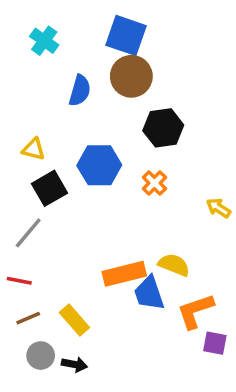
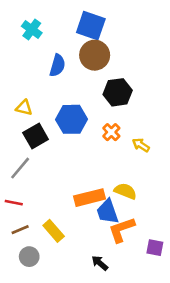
yellow arrow: (218, 208) -> (141, 145), moved
orange L-shape: (195, 311) -> (122, 230), moved
black arrow: (74, 364) -> (100, 263), moved, turned -150

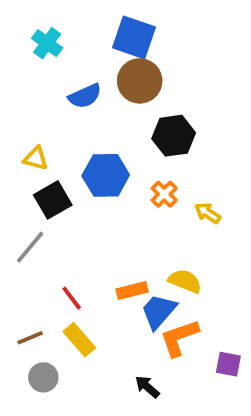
blue semicircle: (57, 65) -> (85, 96), turned 50
orange rectangle: (89, 198) -> (132, 291), size x0.7
red line: (14, 203) -> (72, 298), moved, turned 42
blue trapezoid: (107, 212) -> (159, 311), turned 60

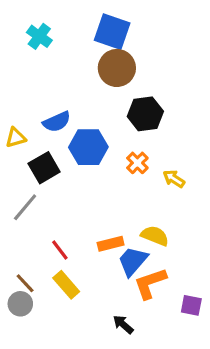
blue semicircle: (85, 96) -> (57, 122), moved
yellow triangle: (36, 158) -> (16, 138), moved, turned -30
brown line: (30, 338) -> (25, 283), turned 70
gray circle: (43, 377) -> (20, 304), moved

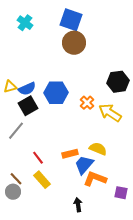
black hexagon: (145, 114) -> (118, 82), moved
blue semicircle: (57, 122) -> (27, 89), moved
yellow arrow: (174, 179) -> (110, 113), size x1.6
orange L-shape: (150, 283) -> (95, 179), turned 40
black arrow: (123, 324) -> (78, 205), turned 40

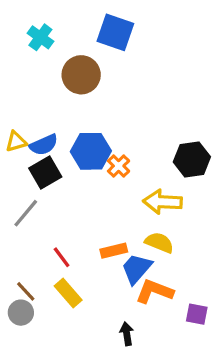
brown circle: (74, 43) -> (81, 75), moved
black hexagon: (118, 82) -> (192, 159), moved
orange cross: (87, 103) -> (119, 166), moved
yellow arrow: (110, 113) -> (163, 202), moved, turned -30

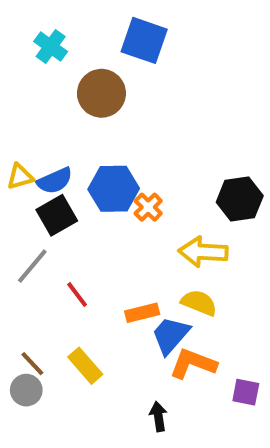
red line: (62, 257) -> (77, 295), moved

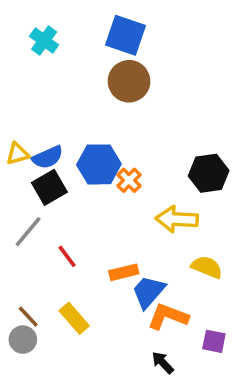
brown circle: (101, 93) -> (129, 81), moved
yellow semicircle: (199, 303) -> (207, 267), moved
black arrow: (158, 417) -> (163, 363), moved, turned -35

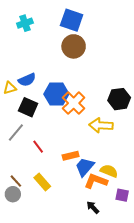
cyan cross: (44, 41) -> (25, 23), turned 35
blue semicircle: (48, 157) -> (27, 80), moved
orange cross: (129, 180) -> (74, 103), size x1.6
black square: (49, 187) -> (28, 107), turned -36
yellow semicircle: (207, 267) -> (109, 171), moved

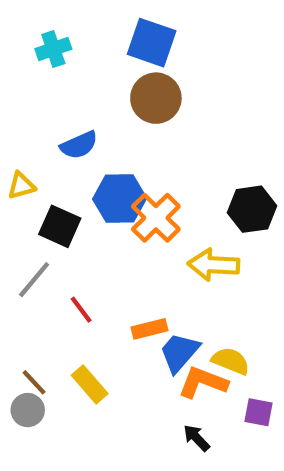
blue semicircle: (27, 80) -> (79, 145), moved

